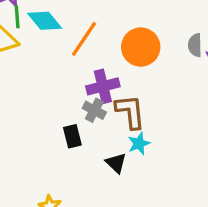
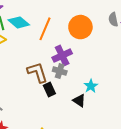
brown L-shape: (130, 112) -> (37, 72), moved

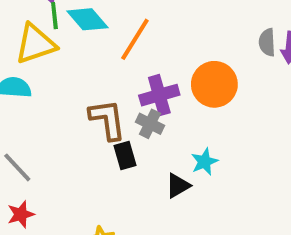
orange circle: (80, 27) -> (214, 84), moved
black triangle: (79, 101) -> (178, 186), turned 48

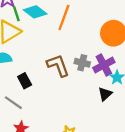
purple cross: (159, 95) -> (104, 65), moved
black rectangle: (125, 156) -> (25, 81), moved

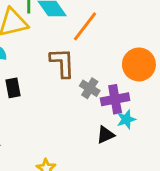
brown L-shape: (58, 65) -> (62, 63), moved

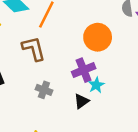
gray cross: (90, 88) -> (44, 90), moved

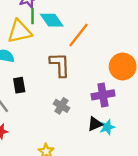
cyan star: (96, 85) -> (107, 127), moved

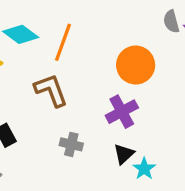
cyan star: (107, 127) -> (144, 169), moved

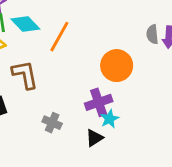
brown L-shape: (51, 90) -> (25, 75), moved
cyan star: (144, 169) -> (110, 119), moved

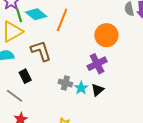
cyan star: (110, 119) -> (81, 88), moved

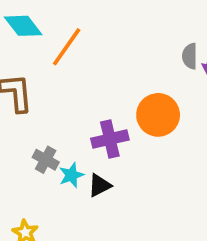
orange circle: (106, 35) -> (158, 115), moved

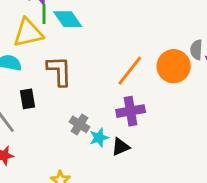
orange line: (67, 47) -> (130, 71), moved
orange circle: (158, 115) -> (174, 66), moved

